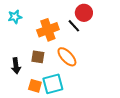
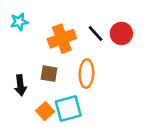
red circle: (84, 13) -> (121, 33), moved
orange ellipse: (67, 57) -> (86, 74), turned 45
orange square: (35, 86) -> (45, 111), turned 32

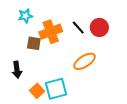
cyan star: (19, 22) -> (25, 16), moved
brown square: (49, 74) -> (34, 43), moved
orange ellipse: (86, 74) -> (85, 61), moved, turned 55

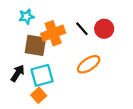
brown square: (34, 43) -> (35, 45), size x1.5
black arrow: (17, 70) -> (18, 73), turned -140
cyan square: (56, 89) -> (42, 75), moved

